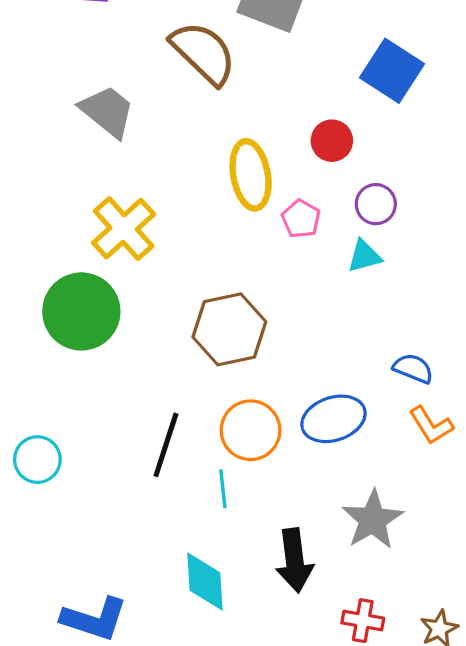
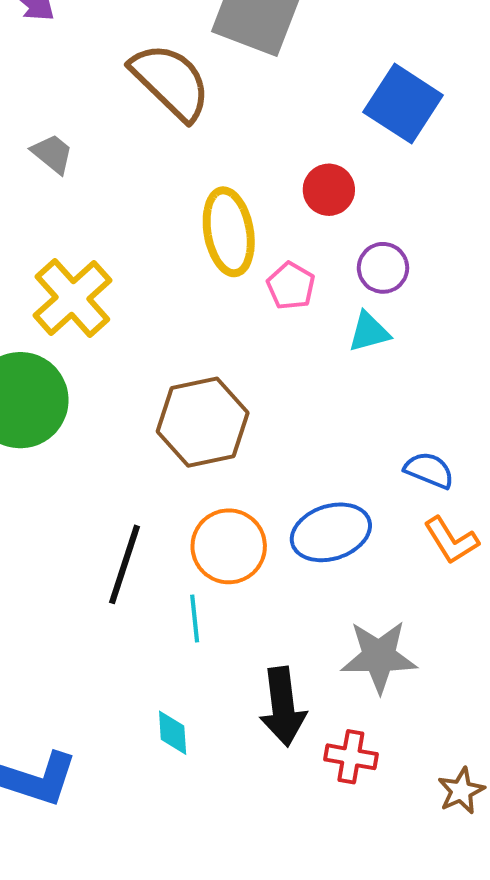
gray trapezoid: (107, 111) -> (52, 154), size x0.6
gray star: (373, 520) -> (379, 657), turned 30
cyan diamond: (205, 582) -> (173, 733), size x0.6
red cross: (363, 621) -> (351, 757), moved

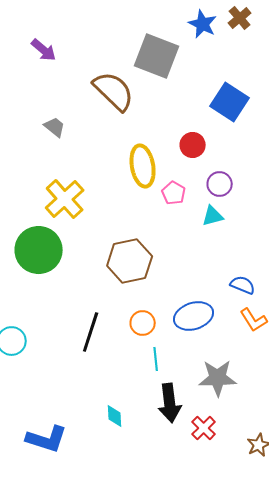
orange circle: (229, 546) -> (143, 323), size x0.7
cyan line: (195, 619) -> (156, 359), moved
red cross: (351, 757) -> (204, 428), turned 35

